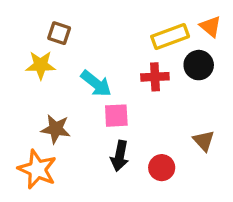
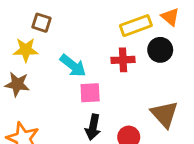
brown star: (56, 129) -> (17, 84), moved
brown triangle: (204, 141) -> (164, 114), size x1.5

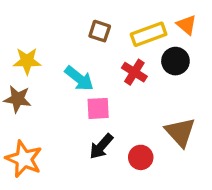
brown square: (41, 23) -> (100, 31), moved
red cross: (123, 60) -> (134, 72), turned 35
black arrow: (93, 127) -> (101, 146), turned 30

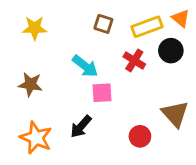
yellow star: (27, 61) -> (35, 28), moved
black arrow: (101, 146) -> (81, 126), moved

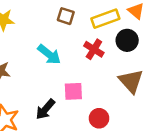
pink square: (102, 93) -> (73, 91), moved
brown triangle: (175, 114) -> (131, 81), moved

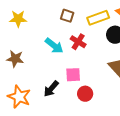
red cross: (94, 49) -> (78, 42), moved
red circle: (99, 118) -> (85, 94), moved

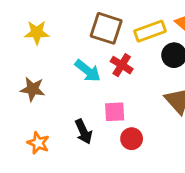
brown square: (67, 16) -> (106, 28), size x1.6
black arrow: (51, 89) -> (83, 132), turned -66
orange star: (19, 97) -> (38, 143), size x0.7

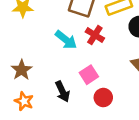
brown star: (33, 89) -> (22, 70), moved, turned 30
pink square: (115, 112) -> (89, 75), turned -30

